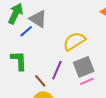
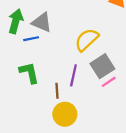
blue line: (26, 31) -> (31, 39), turned 40
brown line: (40, 81) -> (57, 91), turned 48

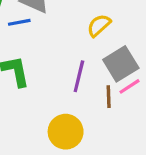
yellow semicircle: (87, 40) -> (99, 25), size x0.7
brown line: (57, 91) -> (109, 97), moved

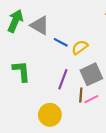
blue line: (19, 22) -> (61, 42), moved, turned 32
pink line: (129, 86) -> (91, 99), moved

